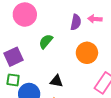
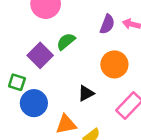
purple square: (14, 57) -> (40, 55), moved, turned -30
black triangle: (57, 81) -> (86, 93), moved, turned -48

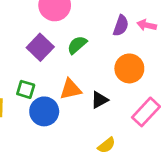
purple square: (40, 55) -> (40, 47), moved
orange triangle: (66, 124) -> (71, 89), moved

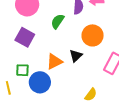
green semicircle: (77, 45) -> (58, 21), moved
black triangle: (100, 100) -> (76, 56), moved

